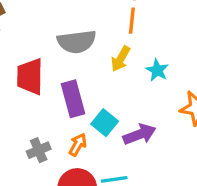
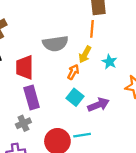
purple rectangle: (73, 99) -> (32, 97), moved
orange arrow: (78, 145) -> (73, 72), moved
gray cross: (39, 150) -> (23, 123), moved

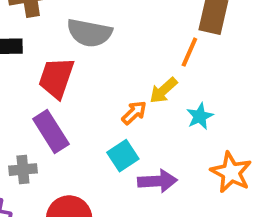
gray semicircle: (55, 44) -> (89, 33), moved
purple rectangle: (32, 97) -> (51, 131), turned -35

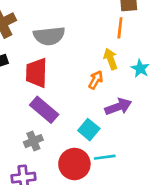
yellow arrow: (163, 90) -> (111, 59), turned 130
cyan square: (123, 156) -> (89, 130), moved
purple arrow: (157, 181) -> (118, 107), moved

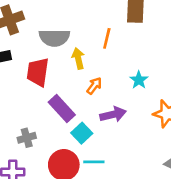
orange line: (120, 28) -> (107, 38), moved
yellow arrow: (111, 59) -> (78, 58), moved
purple rectangle: (44, 110) -> (62, 108), moved

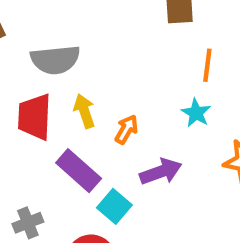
orange line: (107, 38) -> (207, 65), moved
yellow arrow: (78, 58) -> (84, 111), moved

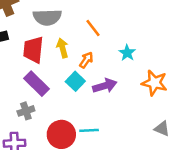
orange line: (207, 65) -> (93, 28), moved, turned -48
purple rectangle: (79, 171) -> (37, 84), moved
cyan square: (114, 206) -> (75, 81), moved

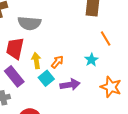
orange line: (93, 28) -> (106, 39), moved
yellow arrow: (62, 48) -> (36, 61), moved

